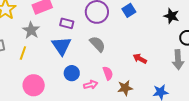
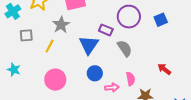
purple rectangle: (67, 23) -> (106, 30), moved

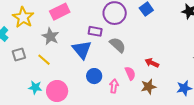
yellow line: (50, 46) -> (44, 60), turned -64
red arrow: (164, 69) -> (152, 63), moved
cyan star: (14, 70) -> (35, 87), moved
pink arrow: (112, 88) -> (114, 86), turned -64

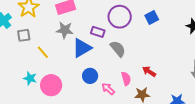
gray star: (50, 36) -> (65, 30), moved, turned -30
blue triangle: (82, 50) -> (82, 48), turned 30
gray square: (19, 55) -> (24, 35), moved
pink arrow: (114, 86) -> (108, 89), turned -64

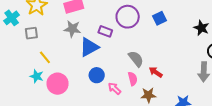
gray semicircle: (118, 49) -> (136, 59), moved
yellow line: (43, 52) -> (45, 57), moved

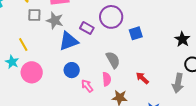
blue square: (160, 18) -> (136, 33), moved
gray square: (31, 33) -> (34, 15), moved
red arrow: (156, 72) -> (142, 78), moved

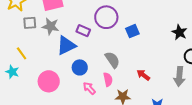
blue circle: (72, 70) -> (80, 67), moved
pink circle: (32, 72) -> (49, 81), moved

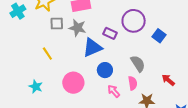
blue square: (132, 31) -> (159, 36), turned -32
cyan star: (12, 72) -> (36, 87), moved

